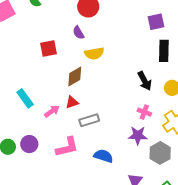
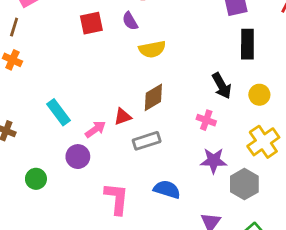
red square: (49, 49) -> (91, 23), moved
brown diamond: (75, 76) -> (153, 97), moved
pink cross: (144, 112) -> (206, 120), moved
purple circle: (29, 144) -> (78, 157), moved
pink L-shape: (67, 147) -> (117, 199), moved, turned -70

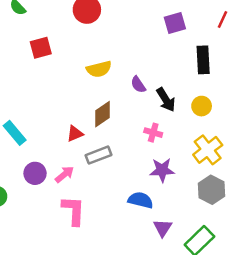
purple semicircle: (130, 21) -> (138, 85), moved
black rectangle: (247, 44) -> (203, 60), moved
pink arrow: (95, 129) -> (64, 174), moved
gray hexagon: (244, 184) -> (211, 190), moved
blue semicircle: (167, 189) -> (141, 200), moved

